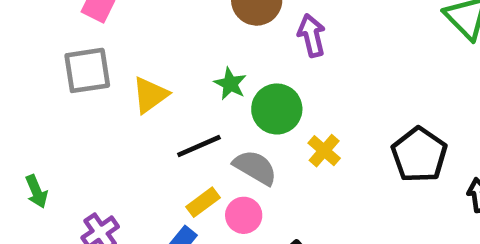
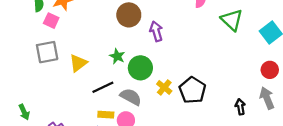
black pentagon: (419, 155) -> (192, 90), moved
yellow rectangle: (203, 202) -> (106, 115), turned 42

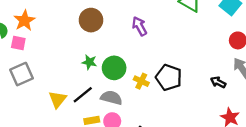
purple arrow: (156, 31) -> (139, 26), moved
yellow triangle: (78, 63) -> (58, 99), moved
black arrow: (240, 107) -> (218, 82), turned -40

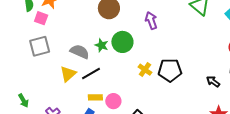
green circle: (114, 68) -> (122, 42), moved
black pentagon: (169, 77) -> (170, 70), turned -30
gray semicircle: (111, 98) -> (80, 52), moved

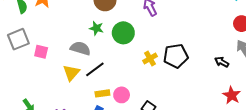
pink square: (41, 18) -> (41, 52), moved
green star: (102, 45) -> (96, 28), moved
gray square: (40, 46) -> (18, 39), moved
yellow cross: (145, 70) -> (150, 58), turned 32

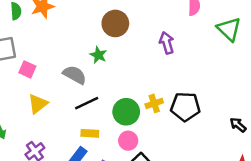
green circle: (123, 33) -> (126, 112), moved
yellow triangle: (71, 73) -> (38, 104), moved
pink circle: (122, 95) -> (128, 141), moved

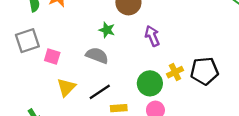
purple arrow: (167, 43) -> (152, 36), moved
green star: (98, 55) -> (107, 30), moved
black line: (87, 103) -> (100, 92), moved

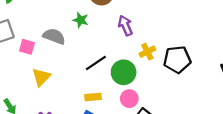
gray semicircle: (97, 55) -> (54, 36), moved
yellow cross: (175, 72) -> (147, 52), moved
black line: (100, 92) -> (96, 63), moved

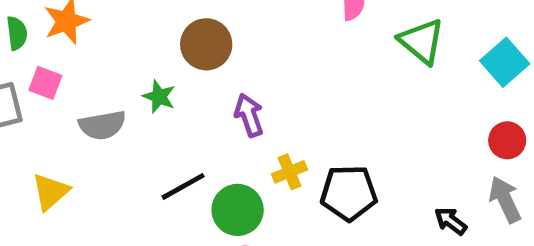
gray semicircle: (54, 36) -> (102, 125), turned 145
pink square: (27, 47) -> (45, 83), moved
yellow triangle: (41, 77) -> (50, 192), moved

